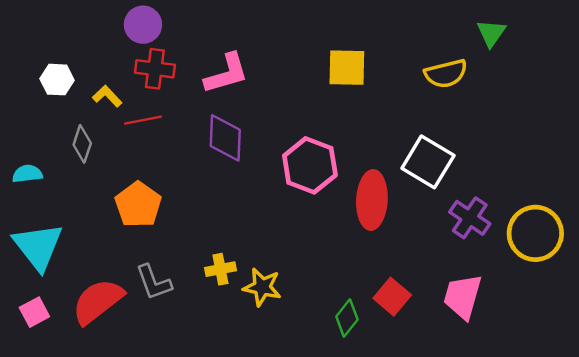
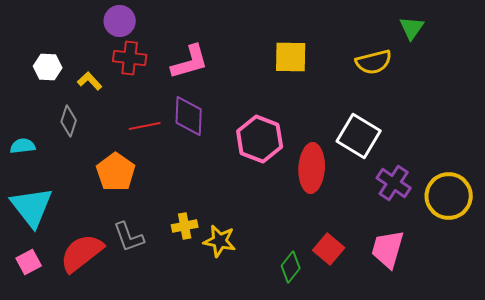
red line: (143, 120) -> (145, 126), moved

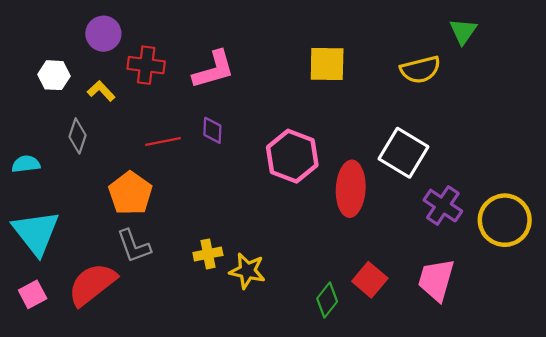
purple circle: (120, 21) -> (103, 34), moved
purple diamond: (189, 116) -> (212, 130), size x0.6
gray L-shape: (129, 237) -> (134, 246), moved

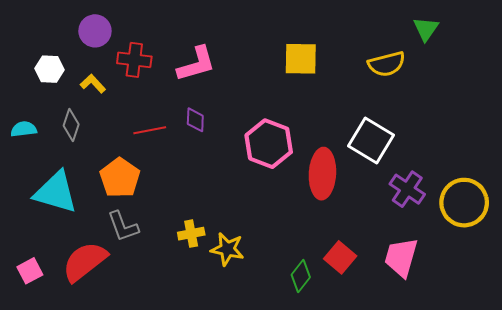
cyan semicircle: (26, 164) -> (24, 129), moved
cyan triangle: (36, 233) -> (56, 192), moved, turned -36

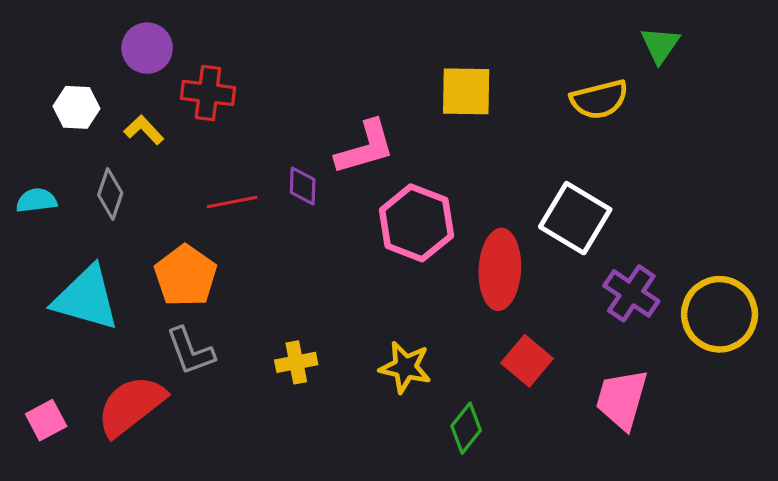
pink L-shape: (196, 64) -> (365, 147), moved
yellow star: (227, 249) -> (405, 367), moved
red square: (340, 257) -> (527, 361), moved

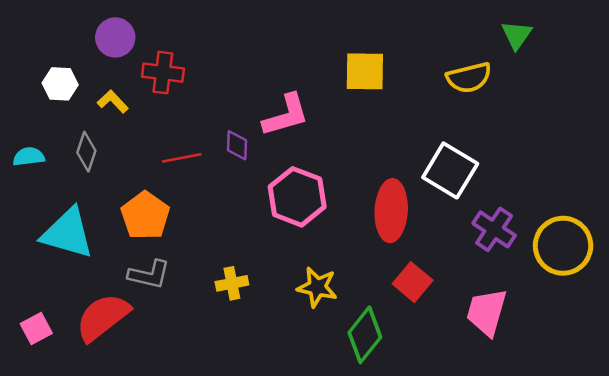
pink hexagon: (416, 223) -> (297, 197), moved
gray L-shape: (190, 351) -> (149, 275), turned -57
green diamond: (466, 428) -> (365, 335), size x1.4

